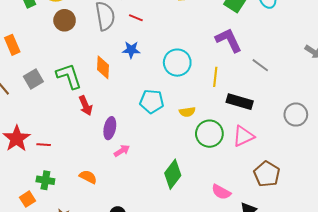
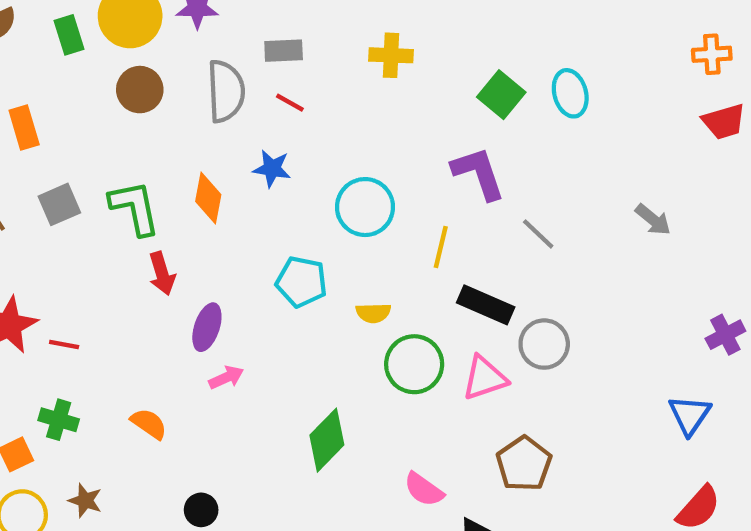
gray circle: (296, 115) -> (544, 344), moved

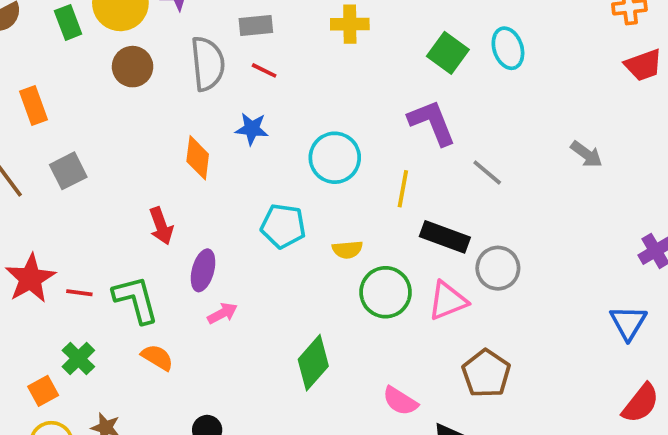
green L-shape: (135, 208) -> (136, 299), moved
green cross: (59, 420) -> (78, 359), turned 32

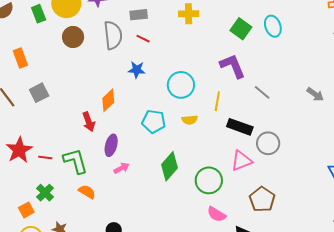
gray arrow: (586, 154) -> (315, 94), moved
orange diamond: (198, 158) -> (108, 100), moved, turned 40
yellow semicircle: (347, 250) -> (190, 120), moved
green circle: (386, 292) -> (209, 180), moved
green diamond: (313, 363) -> (170, 166), moved

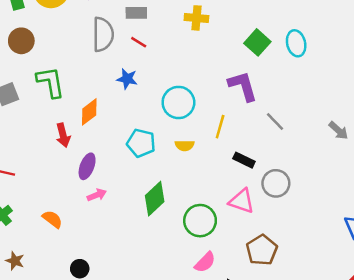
brown circle: (73, 37) -> (21, 41), moved
black rectangle: (240, 127) -> (244, 160), size x0.7
green L-shape: (75, 161) -> (51, 82), moved
pink triangle: (241, 161) -> (242, 201), turned 35
pink semicircle: (216, 214) -> (205, 262), turned -84

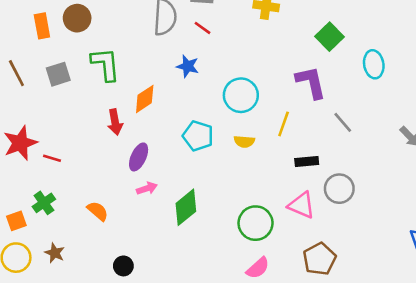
cyan ellipse: (296, 43) -> (374, 64), moved
black rectangle: (244, 160) -> (307, 161), turned -35
green diamond: (155, 199) -> (186, 207), moved

